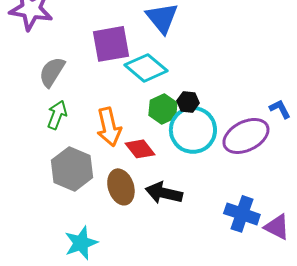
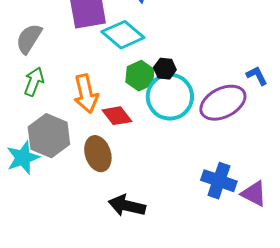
black arrow: (164, 193) -> (127, 206), moved
cyan star: (81, 243) -> (23, 158), moved

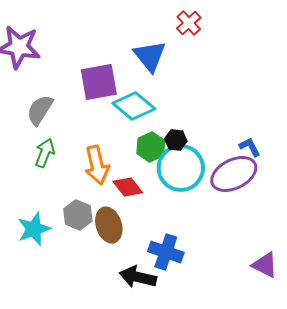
blue L-shape: (257, 76) -> (250, 147), moved
gray hexagon: (49, 136) -> (78, 215), moved, size x0.7
blue cross: (219, 181) -> (166, 252), moved

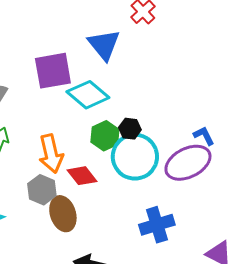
gray hexagon: (78, 215) -> (42, 190), moved
blue cross: (166, 252) -> (157, 225), moved, turned -36

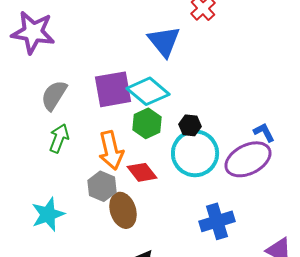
purple square: (53, 71) -> (113, 89), moved
green hexagon: (105, 136) -> (147, 123), moved

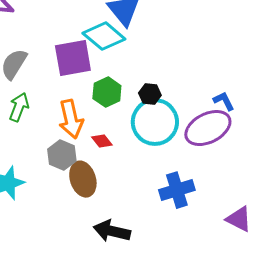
cyan diamond: (148, 91) -> (104, 36), moved
red diamond: (142, 172) -> (102, 141), size x0.7

